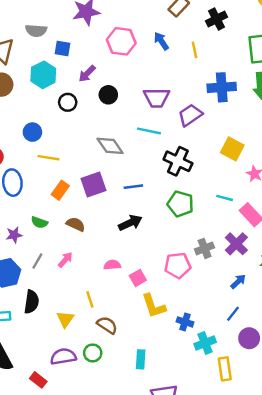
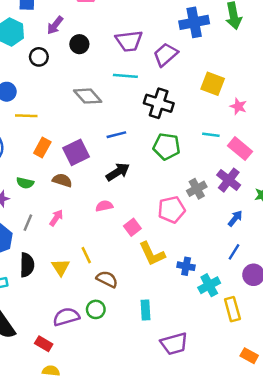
purple square: (93, 184) -> (76, 152), moved
pink semicircle: (112, 265) -> (104, 206), moved
yellow triangle: (65, 319) -> (61, 267), moved

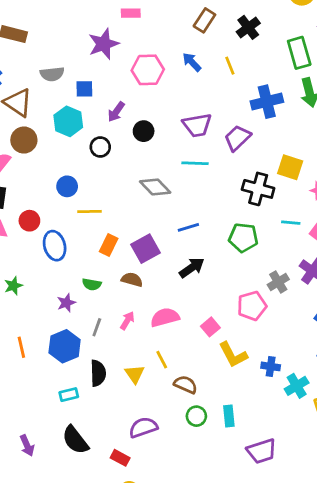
black cross: (159, 103) -> (258, 189), moved
pink semicircle: (104, 206) -> (165, 317), moved, size x1.5
green circle: (96, 309) -> (196, 416), moved

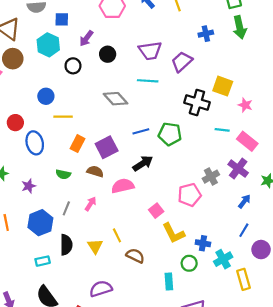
blue cross: (267, 102) -> (206, 34), size x0.6
green pentagon: (243, 238) -> (170, 134), moved
purple star: (66, 303) -> (29, 186), moved
pink semicircle: (165, 317) -> (123, 186), moved
green circle: (196, 416) -> (189, 263), moved

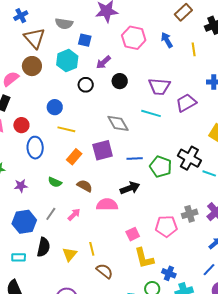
black cross: (197, 103) -> (189, 158), moved
purple square: (107, 147) -> (103, 150), moved

